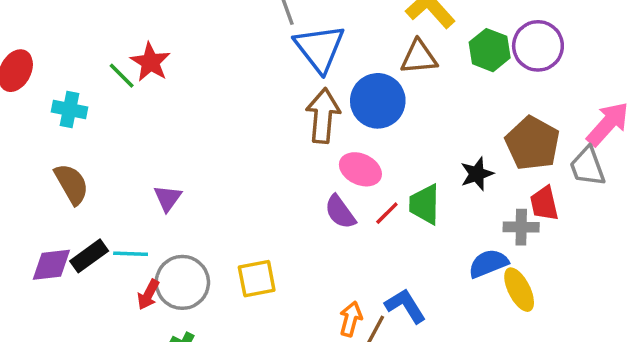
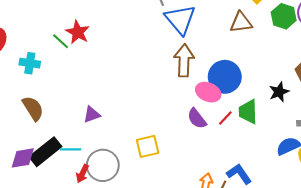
blue circle: (378, 101) -> (225, 77), moved
purple triangle: (168, 198) -> (92, 115), turned 36
black rectangle: (89, 256) -> (45, 152), size x1.4
yellow square: (257, 279) -> (148, 146), moved

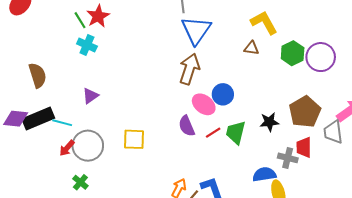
brown triangle: (241, 22) -> (251, 48), size x0.7
cyan cross: (30, 63) -> (87, 45), moved
blue circle: (225, 77) -> (223, 94), size x0.7
purple triangle: (92, 115) -> (90, 96), turned -30

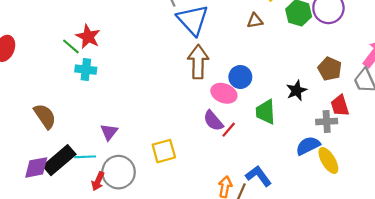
purple triangle: (90, 96) -> (109, 132), moved
brown pentagon: (305, 112) -> (330, 69), size x0.7
red line: (213, 133) -> (229, 130), moved

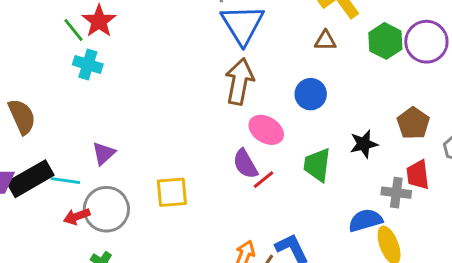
blue circle: (240, 77) -> (311, 94), moved
red arrow: (98, 181) -> (77, 216), turned 36

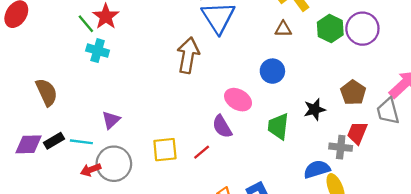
brown arrow: (239, 81) -> (188, 55), moved
red trapezoid: (418, 175) -> (357, 133), turned 30
black rectangle: (30, 179) -> (54, 141), size x0.6
red line: (264, 180) -> (202, 152), moved

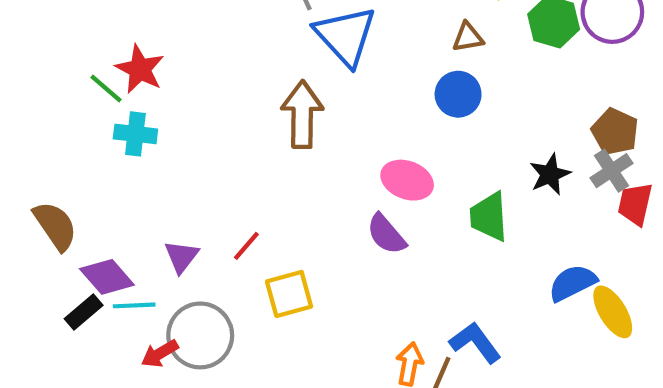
blue circle: (272, 71) -> (458, 94), moved
purple diamond: (29, 144) -> (107, 277), moved, turned 60
gray cross: (341, 147) -> (612, 171), moved, turned -30
red line: (202, 152) -> (246, 246), moved

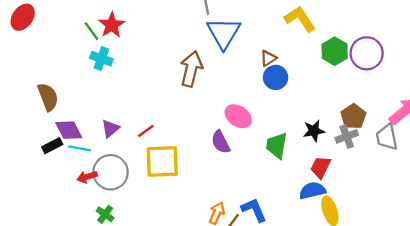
brown triangle: (468, 37) -> (268, 58), moved, turned -36
red trapezoid: (635, 204) -> (321, 167), moved
yellow square: (289, 294) -> (162, 161), size x1.4

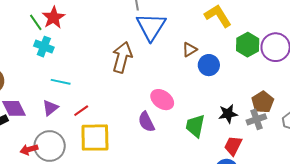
blue circle: (276, 77) -> (209, 65), moved
cyan line: (80, 148) -> (61, 82), moved

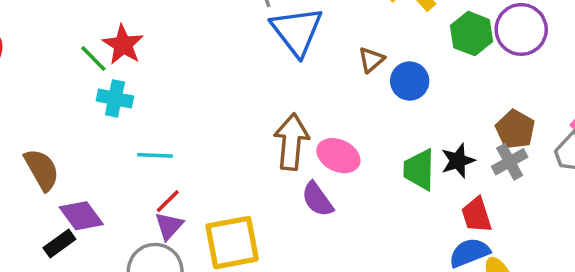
brown arrow: (122, 57) -> (291, 142), moved
purple triangle: (50, 108) -> (169, 226), moved
red line: (81, 111) -> (168, 201), moved
green trapezoid: (195, 126) -> (419, 170), moved
red trapezoid: (233, 146) -> (477, 215), turned -35

